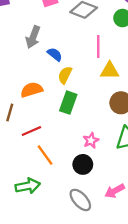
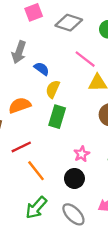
pink line: (98, 47) -> (85, 59), turned -50
green arrow: (28, 186) -> (36, 208), moved, turned 145

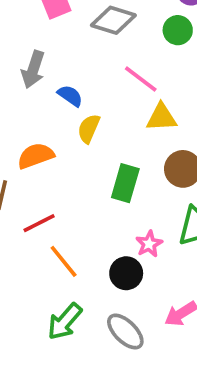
green rectangle: (57, 117) -> (125, 183), moved
pink star: (82, 154) -> (149, 244), moved

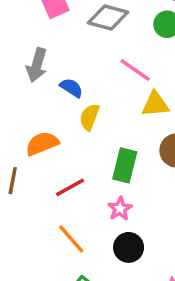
red line: (39, 223) -> (70, 187), moved
pink star: (149, 244) -> (120, 209), moved

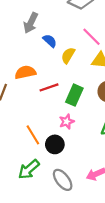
yellow semicircle: (89, 117) -> (68, 55), moved
red line: (70, 187) -> (49, 87), moved
black circle: (129, 247) -> (55, 144), moved

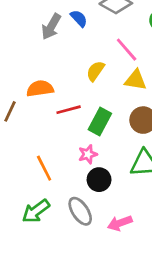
blue semicircle: (50, 41) -> (79, 18), moved
black circle: (55, 144) -> (99, 180), moved
gray ellipse: (63, 180) -> (80, 211), moved

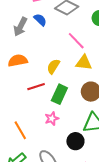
yellow semicircle: (95, 71) -> (53, 66), moved
orange semicircle: (40, 89) -> (18, 61), moved
black circle: (99, 180) -> (75, 141), moved

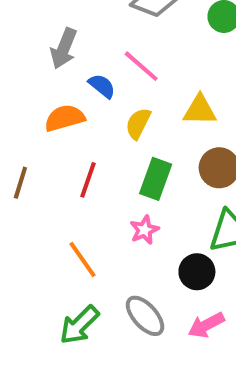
blue semicircle: (40, 20) -> (102, 86), moved
pink line: (76, 41) -> (141, 66), moved
red line: (36, 87) -> (88, 180), moved, turned -48

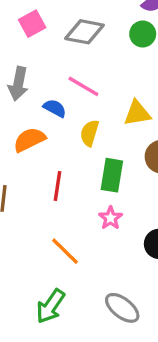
gray ellipse: (145, 316) -> (122, 308), moved
green arrow: (79, 325) -> (50, 306), moved

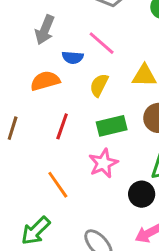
blue semicircle: (55, 108) -> (73, 57), turned 145
green rectangle: (112, 175) -> (112, 126), turned 56
pink star: (111, 218) -> (103, 163), size x1.4

